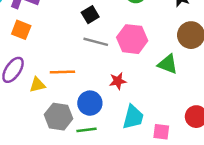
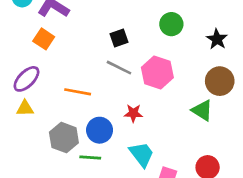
green triangle: (168, 64) -> (202, 110), moved
yellow triangle: (37, 85) -> (25, 108), moved
cyan trapezoid: (133, 117) -> (142, 154), turned -64

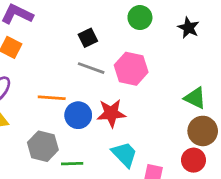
brown circle: (220, 81) -> (203, 131), moved
green triangle: (202, 110) -> (195, 98), moved
red star: (133, 113) -> (111, 113), size x1.5
blue circle: (100, 130) -> (78, 115), moved

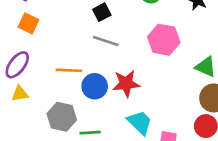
pink hexagon: (131, 69) -> (164, 40), moved

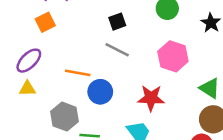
orange square: (29, 23) -> (45, 22), turned 30
red star: (126, 84) -> (151, 98), moved

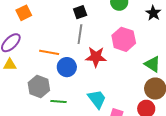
gray line: (117, 50) -> (80, 34), turned 72
red star: (151, 98) -> (96, 57), moved

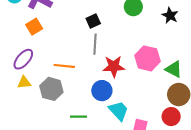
pink hexagon: (124, 39) -> (148, 58), moved
blue circle: (67, 67) -> (102, 91), moved
gray hexagon: (39, 87) -> (51, 89), moved

